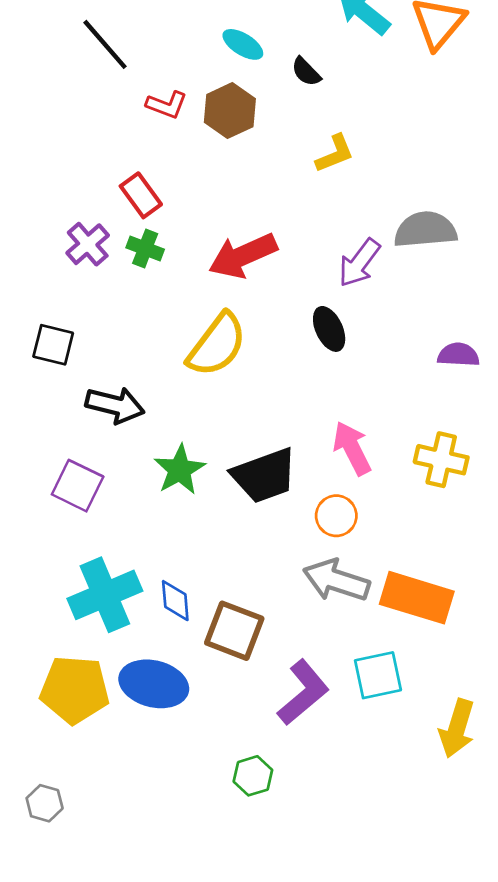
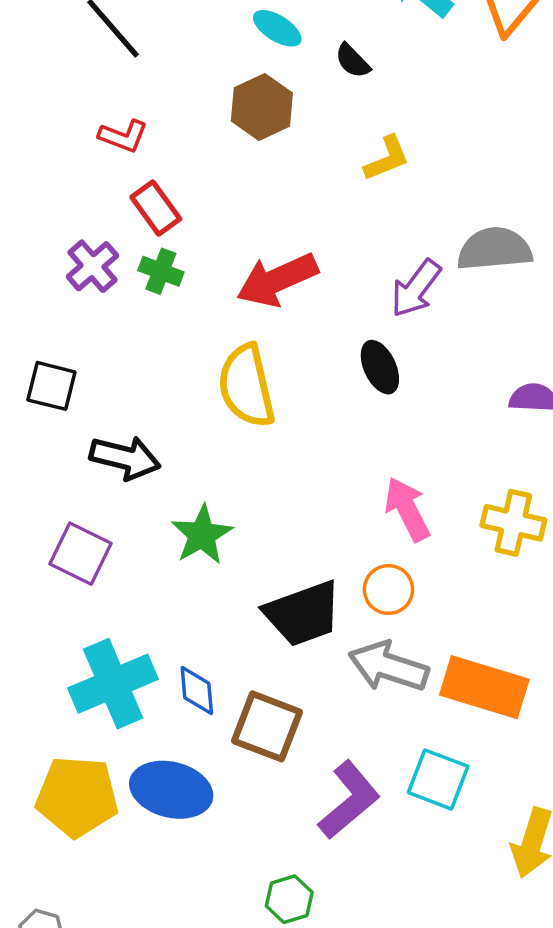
red L-shape: (167, 105) -> (123, 136), moved
yellow semicircle: (217, 345) -> (246, 386), turned 130
black trapezoid: (264, 476) -> (303, 613), moved
cyan square: (378, 675) -> (438, 779), turned 33

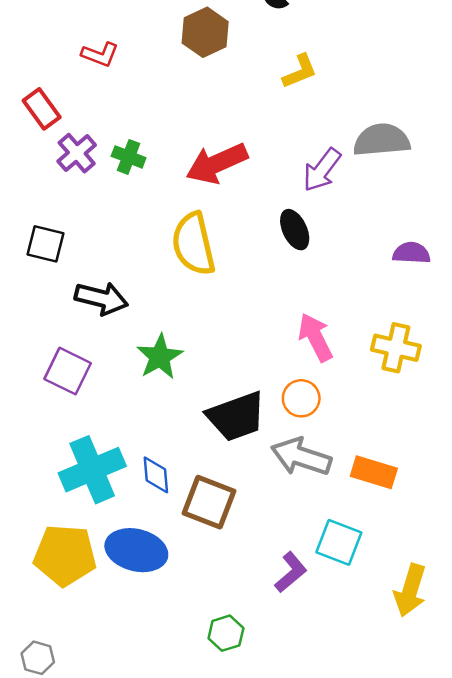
red rectangle: (156, 208) -> (42, 109), moved
orange rectangle: (484, 687) -> (374, 472), size x0.7
purple L-shape: (349, 800) -> (291, 572), moved, size x0.7

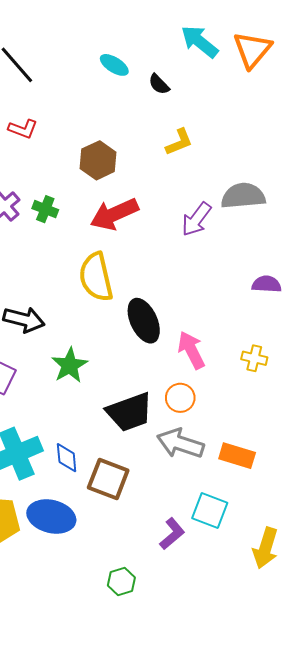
brown hexagon: (205, 32) -> (98, 160), moved
black ellipse: (295, 230) -> (144, 321), moved, size x1.4
yellow cross: (396, 348) -> (254, 358), size x0.7

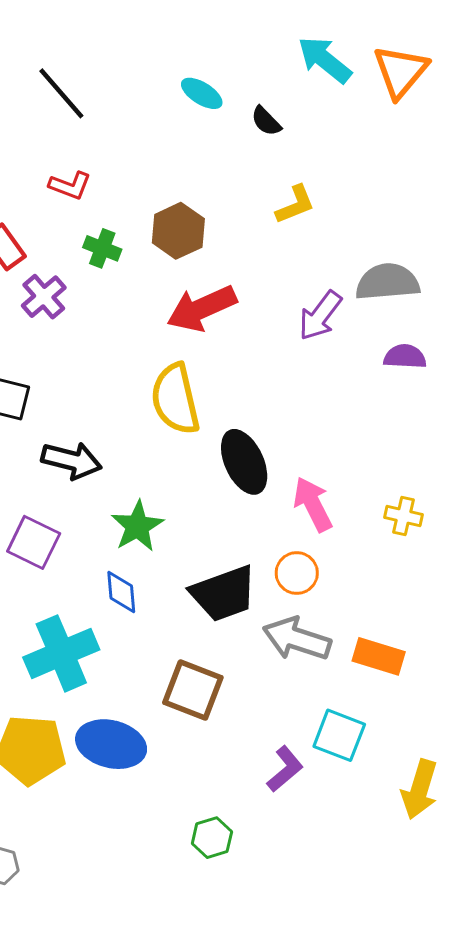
green cross: (45, 209) -> (102, 248), moved
purple semicircle: (266, 284) -> (405, 357), moved
blue diamond: (67, 458) -> (121, 592), moved

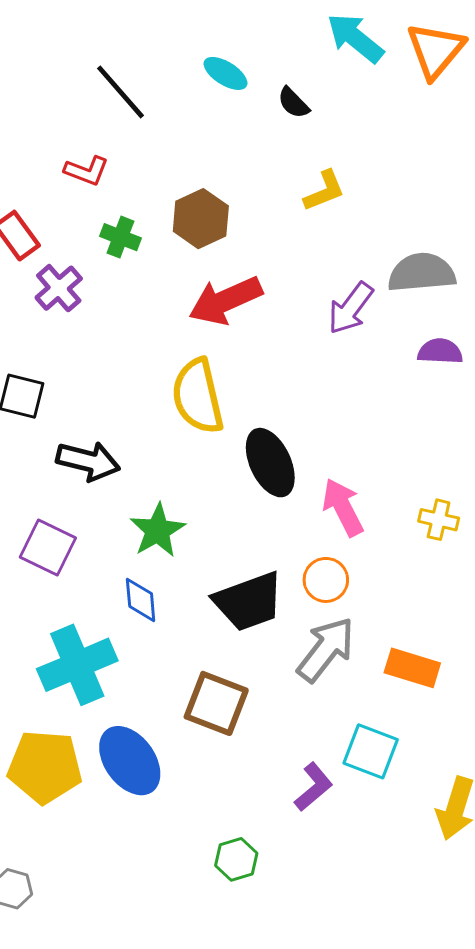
black line: (61, 93) -> (120, 92), moved
gray arrow: (297, 639) -> (326, 649), turned 110
blue ellipse: (111, 744) -> (130, 761), turned 40

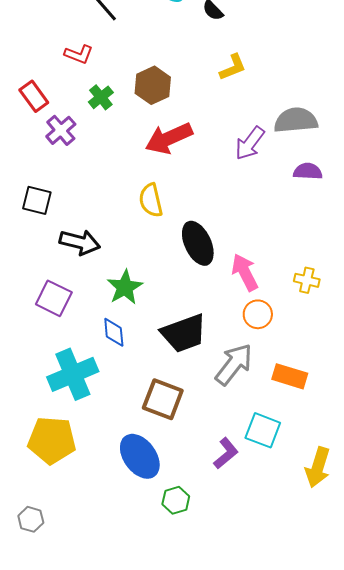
green cross: (120, 237) -> (101, 97), turned 30
yellow semicircle: (198, 396) -> (151, 200), size x0.7
orange circle: (326, 580) -> (258, 314), moved
blue ellipse: (130, 761) -> (140, 456), moved

